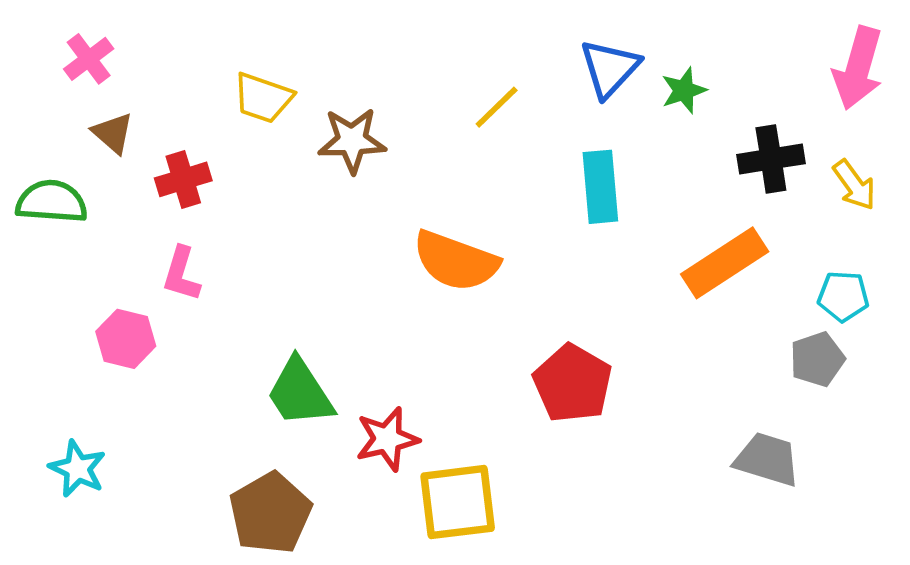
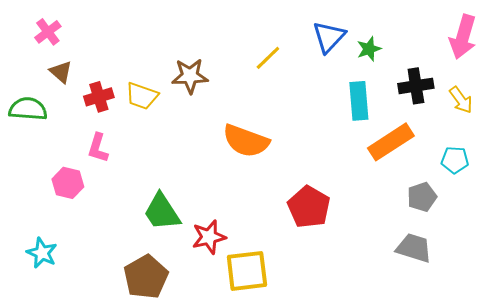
yellow trapezoid: (263, 98) -> (142, 96), moved
cyan rectangle: (600, 187) -> (359, 101), moved
gray pentagon: (817, 359) -> (422, 197), moved

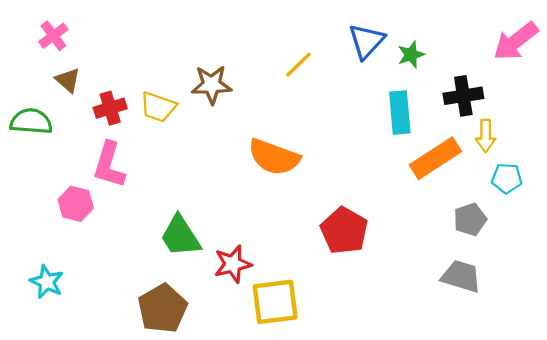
pink arrow: (463, 37) -> (516, 41), turned 36
yellow arrow: (461, 100) -> (486, 136), moved, turned 36
pink L-shape: (98, 148) -> (109, 165), size x1.4

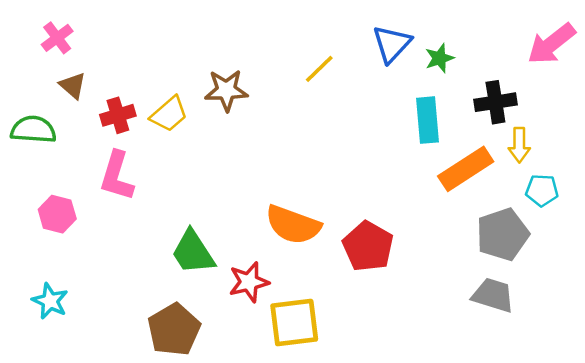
yellow trapezoid: (158, 107) -> (169, 114), turned -60
orange semicircle: (274, 157) -> (293, 225), moved
pink hexagon: (76, 204) -> (57, 214), moved
gray pentagon: (470, 219) -> (503, 234), size x1.5

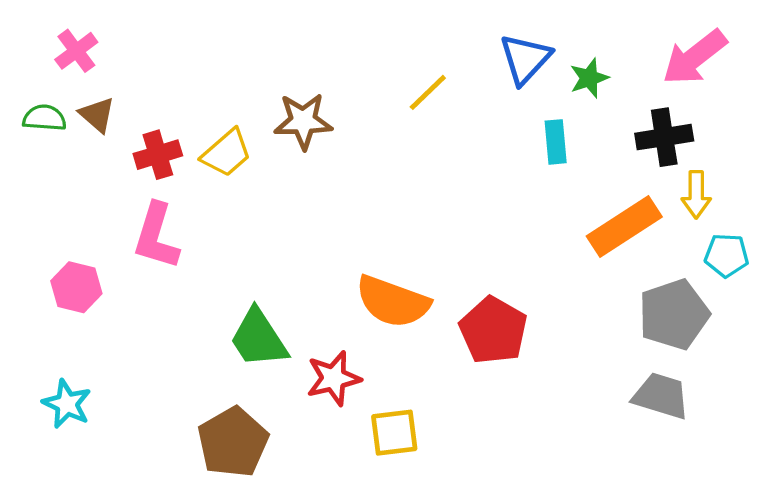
pink arrow: (551, 44) -> (695, 57), moved
cyan rectangle: (428, 120) -> (556, 142), moved, size x0.7
green semicircle: (33, 130) -> (44, 118), moved, size x0.7
yellow square: (294, 323) -> (394, 433), size x0.7

